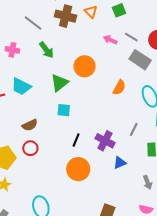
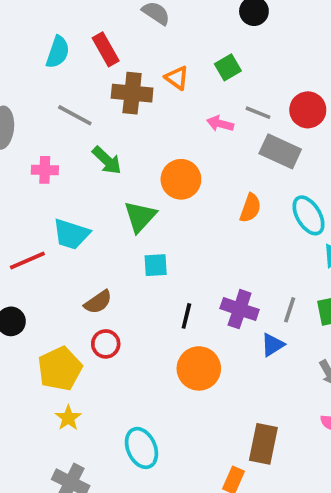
gray line: (134, 129) -> (290, 310), moved

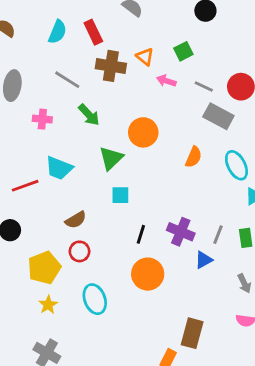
pink arrow: (220, 124) -> (166, 81), moved
cyan ellipse: (141, 448) -> (95, 299), moved

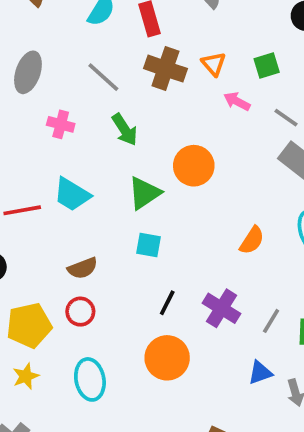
orange semicircle: (194, 157) -> (252, 240), moved
blue triangle: (204, 260) -> (260, 373), moved

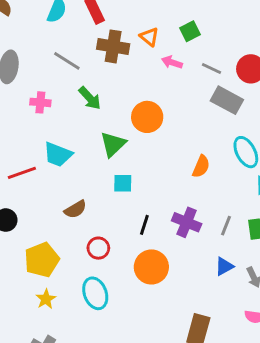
red circle: (80, 312) -> (98, 248), moved

